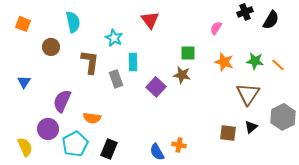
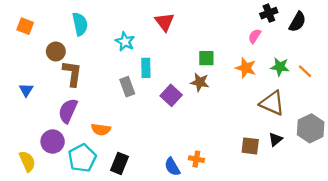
pink semicircle: (216, 28) -> (255, 36), moved
brown L-shape: (90, 62) -> (72, 73), moved
brown triangle: (248, 94) -> (272, 103), turned -40

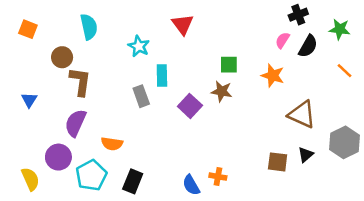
black semicircle: (297, 22) -> (308, 46), moved
green star: (280, 67) -> (340, 29), moved
orange line: (305, 71) -> (345, 71), moved

